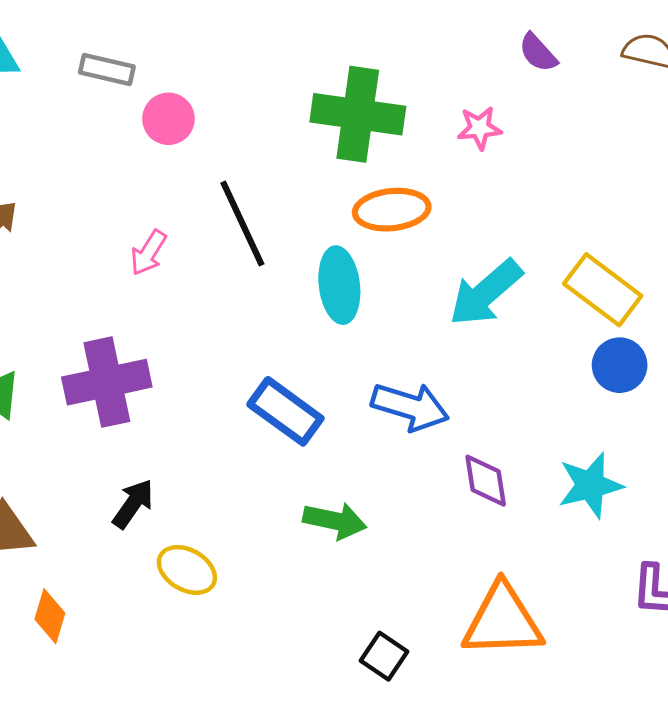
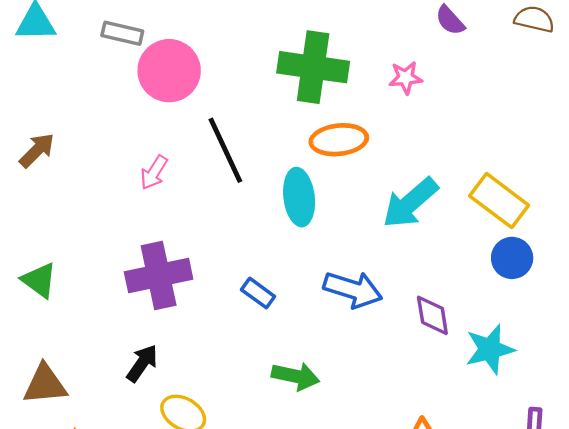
pink circle: (168, 119) -> (169, 71), size x1.6
purple cross: (107, 382) -> (159, 276), moved
blue rectangle: (285, 411) -> (258, 293), size x0.6
purple diamond: (486, 481) -> (432, 315), moved

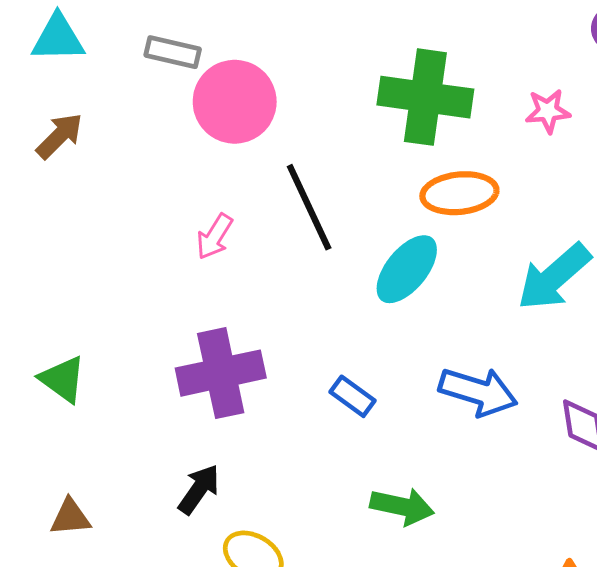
brown arrow: (37, 150) -> (59, 136), moved
cyan ellipse: (299, 197) -> (407, 269), turned 46
brown triangle: (45, 384) -> (70, 517), size x0.7

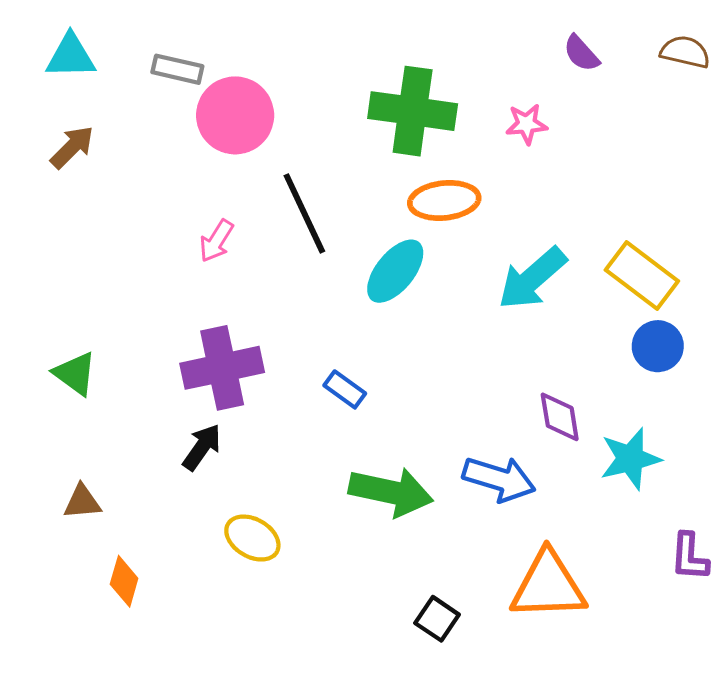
blue arrow: (478, 392) -> (499, 479), moved
black arrow: (199, 489) -> (202, 447), moved
green arrow: (402, 506) -> (391, 492), size x1.4

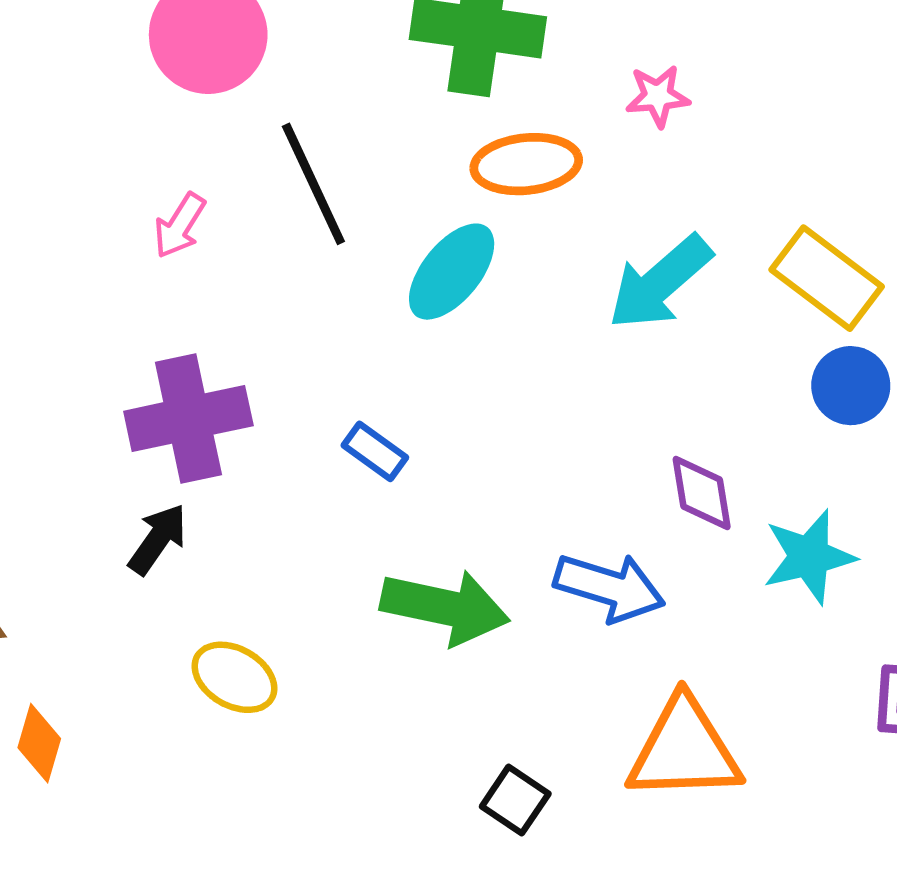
pink star: (526, 124) -> (658, 96), moved

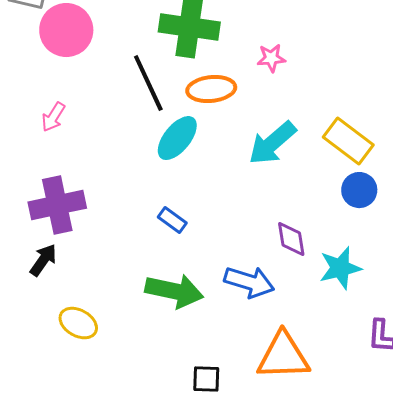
black line: (313, 184) -> (148, 83), moved
blue rectangle: (375, 451) -> (172, 220), moved
black square: (515, 800) -> (206, 379), turned -32

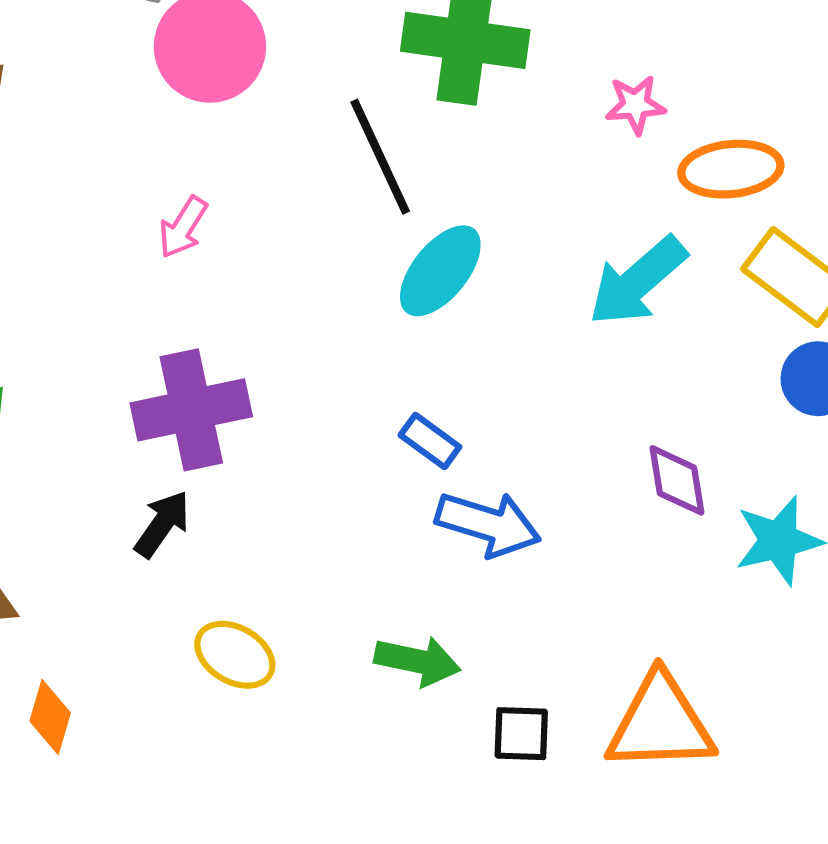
orange ellipse: (211, 89) -> (731, 169), moved
blue arrow: (249, 282) -> (488, 524), moved
green arrow: (174, 291) -> (417, 661), moved, size x0.7
black square: (206, 379) -> (521, 734), moved

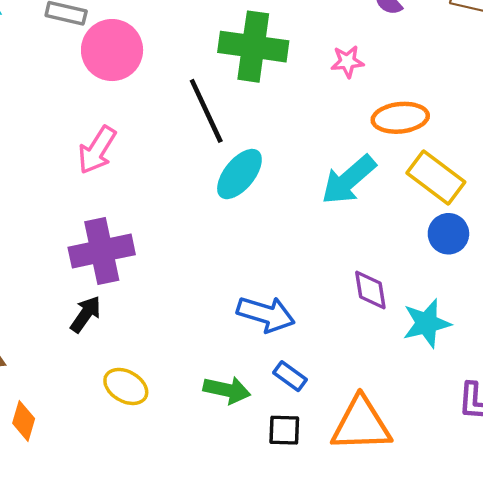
pink star: (635, 105) -> (347, 62), moved
pink arrow: (183, 227) -> (97, 150), size x1.4
blue rectangle: (430, 441) -> (290, 376), moved

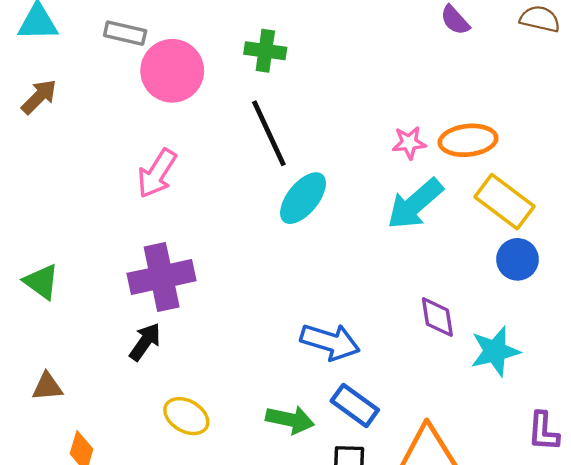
green cross: (253, 47) -> (265, 51), moved, size x0.6
pink star: (347, 62) -> (409, 143), moved
blue rectangle: (290, 376) -> (355, 405), size x1.4

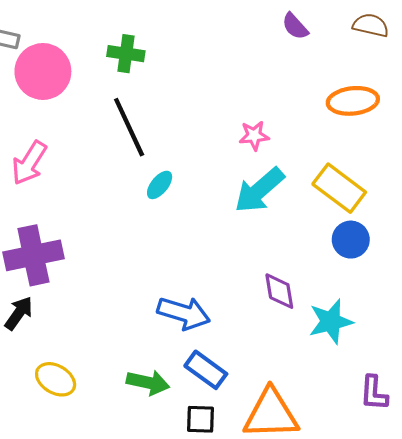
orange ellipse: (468, 140) -> (353, 101), moved
cyan ellipse: (303, 198) -> (160, 185), size x0.6

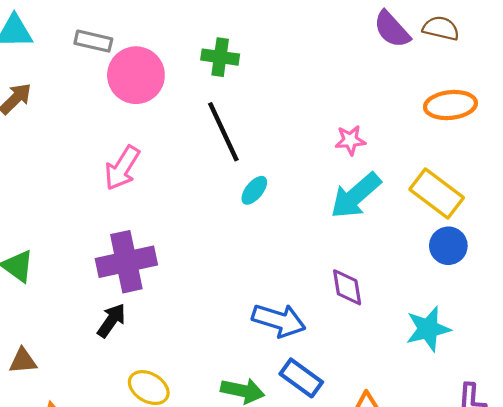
brown semicircle: (371, 25) -> (441, 28), moved
purple semicircle: (295, 26) -> (392, 29), size x1.4
purple diamond: (279, 291) -> (347, 287), moved

